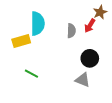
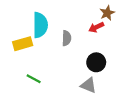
red arrow: (90, 26) -> (96, 27), turned 32
gray semicircle: (71, 31) -> (67, 38), moved

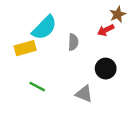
cyan semicircle: (40, 25) -> (44, 28), turned 45
gray triangle: (89, 85) -> (84, 94), moved

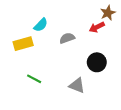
cyan semicircle: (44, 28) -> (41, 25), size x0.6
gray semicircle: (73, 42) -> (67, 38), turned -112

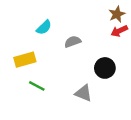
red arrow: (97, 27) -> (119, 31), moved
yellow rectangle: (23, 44) -> (25, 60), moved

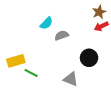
cyan semicircle: (44, 27) -> (46, 23), moved
yellow rectangle: (25, 60) -> (16, 61), moved

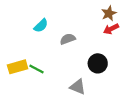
cyan semicircle: (46, 23) -> (41, 26), moved
green line: (31, 73) -> (37, 69), moved

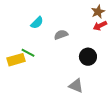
green line: (37, 69) -> (28, 53), moved
gray triangle: (78, 87) -> (76, 86), moved

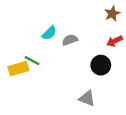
cyan semicircle: (37, 23) -> (49, 33), moved
red arrow: (100, 26) -> (115, 41), moved

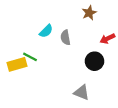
brown star: (112, 14) -> (89, 13), moved
gray semicircle: (70, 40) -> (65, 38), turned -80

